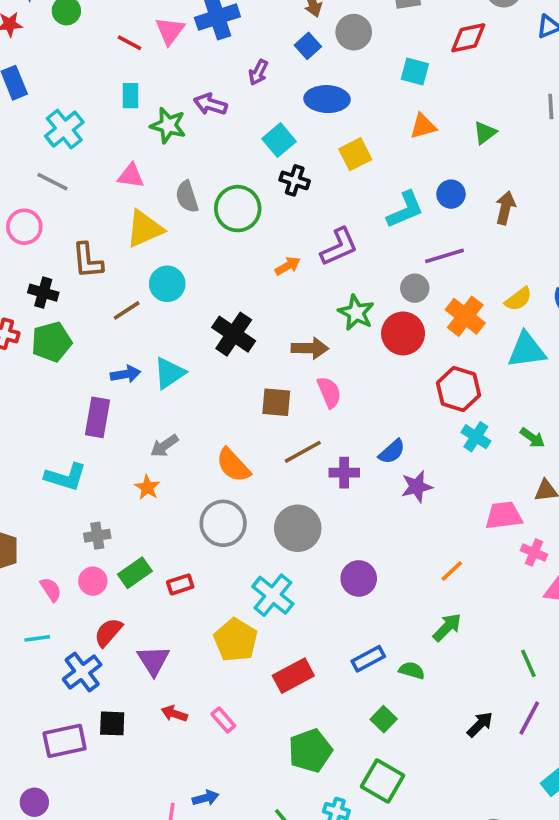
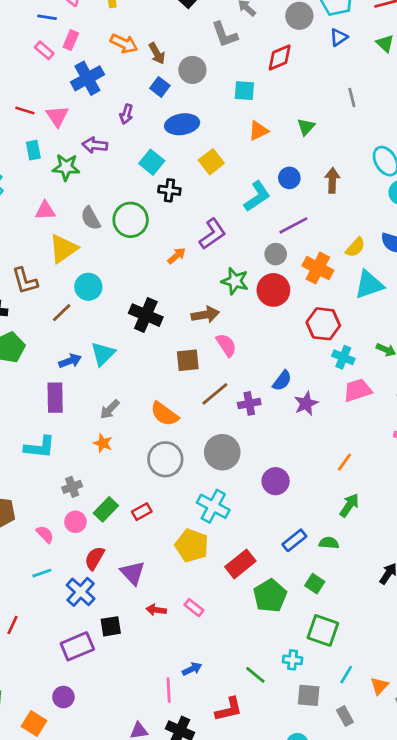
pink triangle: (170, 31) -> (57, 116), moved
pink trapezoid: (504, 515) -> (358, 390), moved
green pentagon: (310, 751) -> (270, 596), moved

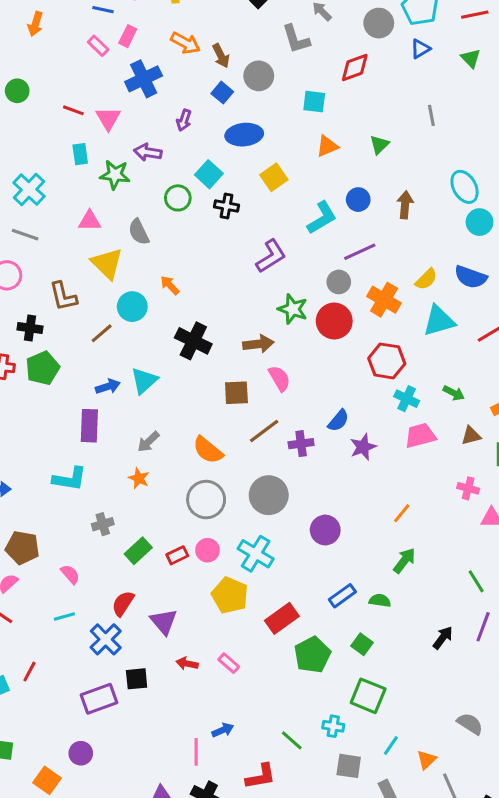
green circle: (131, 220) -> (178, 198), moved, size x0.7
yellow triangle: (63, 249) -> (107, 263), turned -44
orange arrow: (177, 256) -> (170, 285), moved, turned -96
pink circle: (75, 522) -> (207, 550), moved

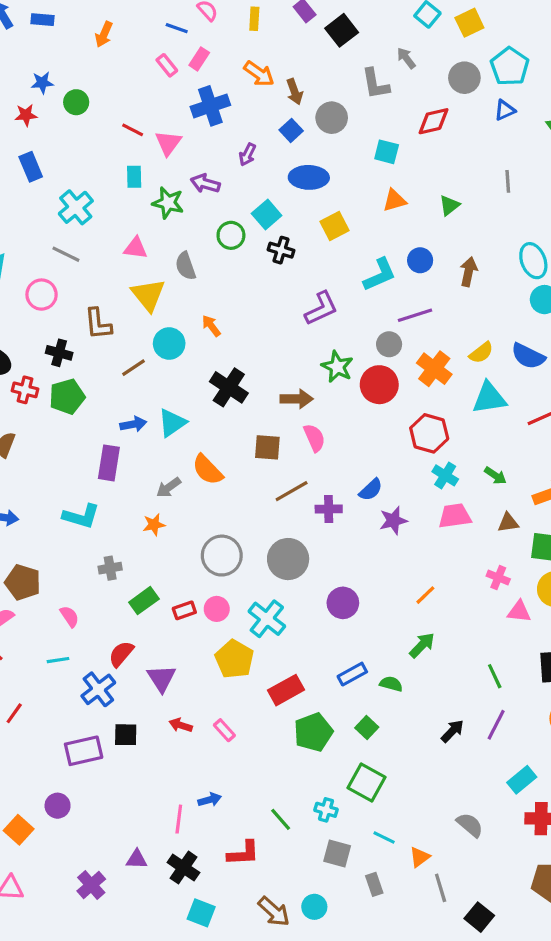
orange semicircle: (208, 450) -> (207, 470), moved
orange star: (139, 478) -> (154, 525), turned 30
cyan line: (391, 746) -> (384, 838), turned 75

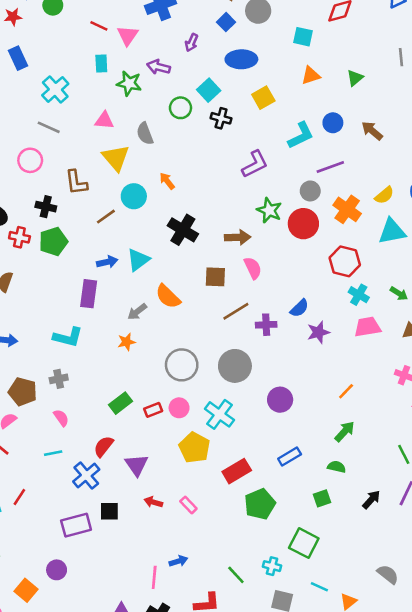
brown arrow: (469, 272) -> (372, 131), turned -60
gray cross: (110, 568) -> (59, 379), moved
green semicircle: (391, 684) -> (337, 467), moved
green square: (367, 727) -> (322, 498), moved, turned 30

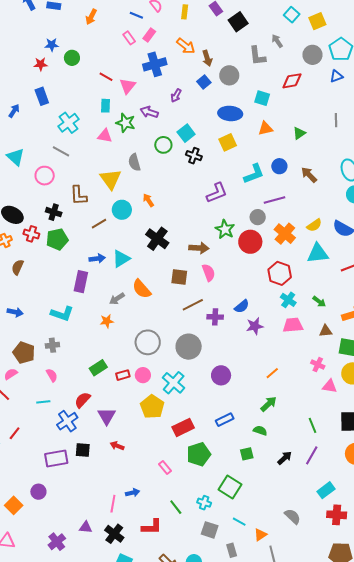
blue ellipse: (241, 59) -> (230, 113), moved
pink triangle: (104, 120) -> (105, 136), moved
pink rectangle: (188, 505) -> (165, 467), moved

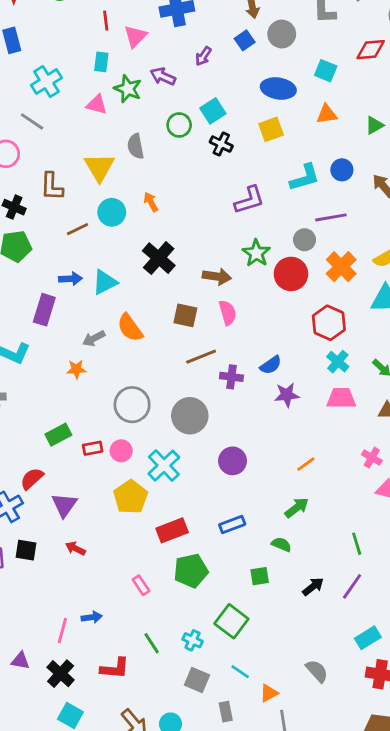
red line: (106, 77) -> (106, 21), turned 48

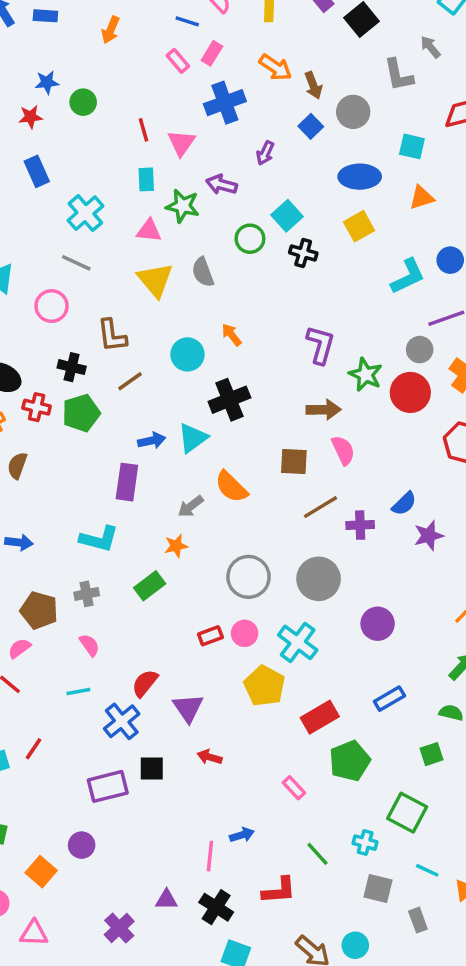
yellow triangle: (99, 167) -> (155, 280), moved
purple L-shape: (249, 200) -> (320, 345), moved, turned -48
brown line: (78, 229) -> (130, 381), moved
black cross: (159, 258) -> (229, 400), moved, turned 36
green rectangle: (58, 435) -> (150, 586), moved

